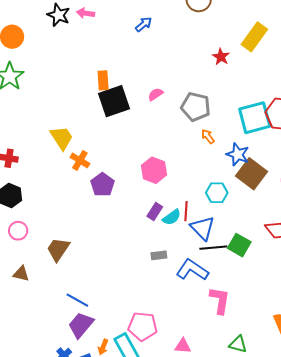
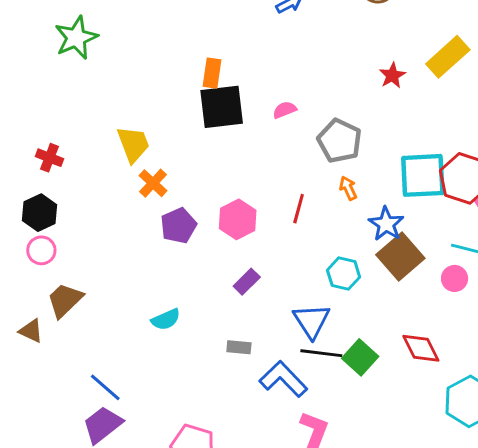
pink hexagon: (154, 170) -> (238, 219), moved
red line: (186, 211) -> (299, 209), moved
cyan semicircle: (172, 217) -> (166, 319), moved
pink circle: (18, 231) -> (41, 250), moved
brown trapezoid: (58, 249) -> (65, 300), moved

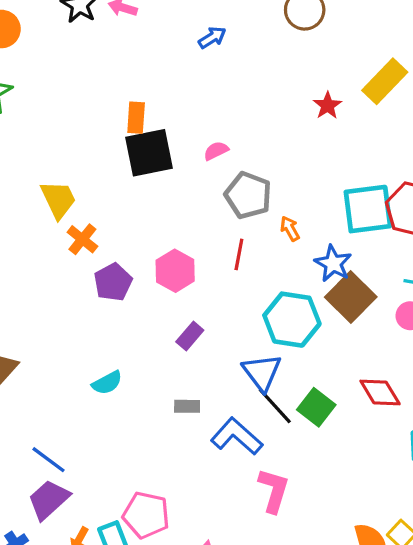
gray pentagon: (340, 141) -> (248, 195), moved
cyan hexagon: (344, 274) -> (292, 320), size x1.6
black line: (321, 353) -> (275, 406), turned 45

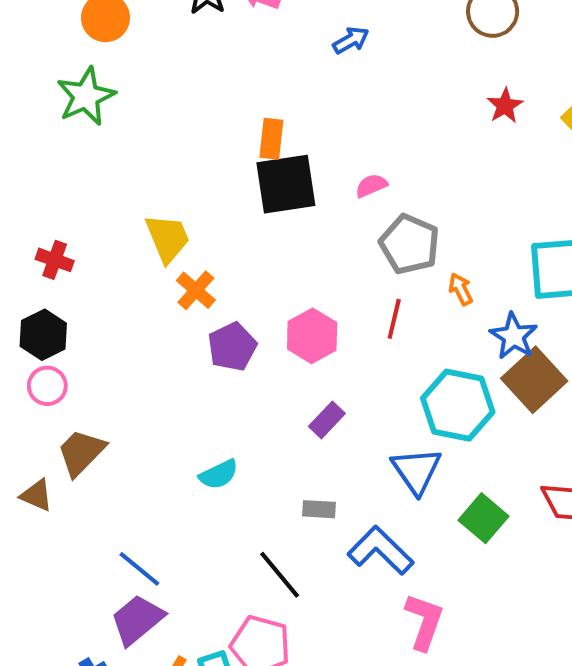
blue arrow: (212, 37) -> (351, 40), moved
red star: (327, 106) -> (505, 106), moved
black line: (275, 406) -> (280, 575), moved

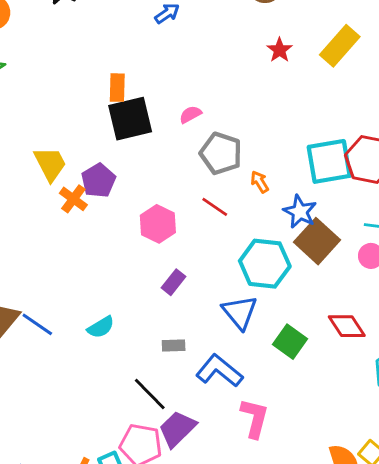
red line: (394, 319) -> (215, 207), turned -64
purple pentagon: (232, 347) -> (98, 181), moved
blue line: (139, 569) -> (37, 324), moved
purple trapezoid: (137, 620) -> (177, 429), moved

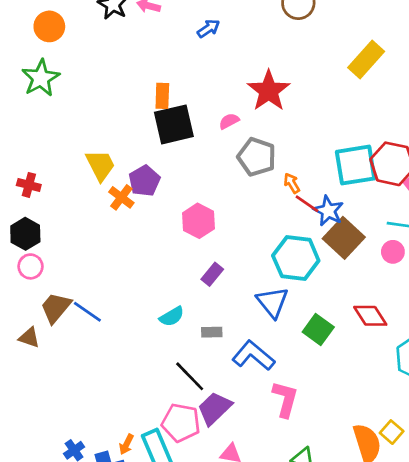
red star: (280, 50) -> (269, 91), moved, size x1.8
red line: (215, 207) -> (307, 204), moved
cyan semicircle: (101, 327) -> (172, 317), moved

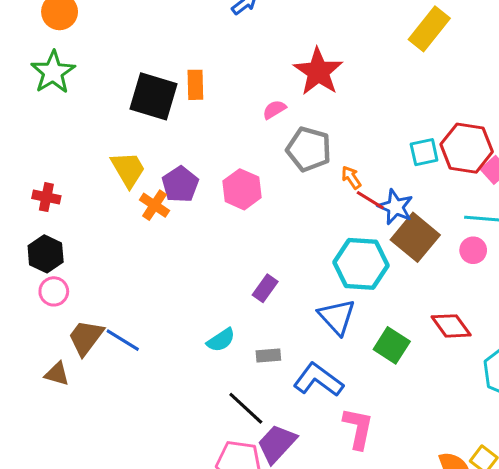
black square: (174, 124) -> (153, 96), moved, turned 33
cyan square: (356, 165) -> (424, 152), size x0.6
pink hexagon: (198, 221) -> (242, 189), moved

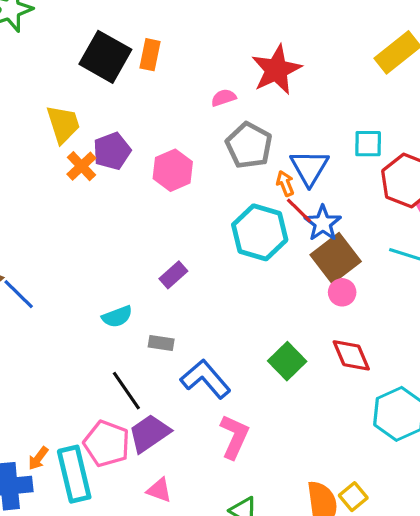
cyan square: (424, 152) -> (368, 144), moved
pink circle: (473, 250) -> (342, 292), moved
cyan hexagon: (361, 264) -> (260, 232), moved
blue triangle: (337, 317) -> (309, 168), moved

